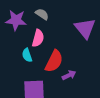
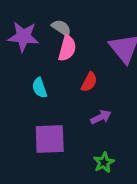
pink semicircle: (38, 38) -> (67, 48), moved
red semicircle: (54, 61) -> (89, 82), moved, size x0.6

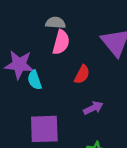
gray semicircle: (61, 28) -> (55, 23), turned -30
purple star: (23, 37) -> (19, 65), moved

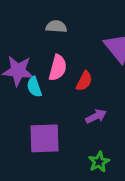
pink semicircle: (61, 42) -> (58, 68), moved

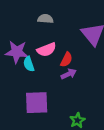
pink semicircle: (58, 68) -> (46, 50), turned 54
purple arrow: (96, 116) -> (69, 74), moved

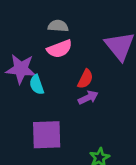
pink semicircle: (46, 50) -> (60, 49), moved

